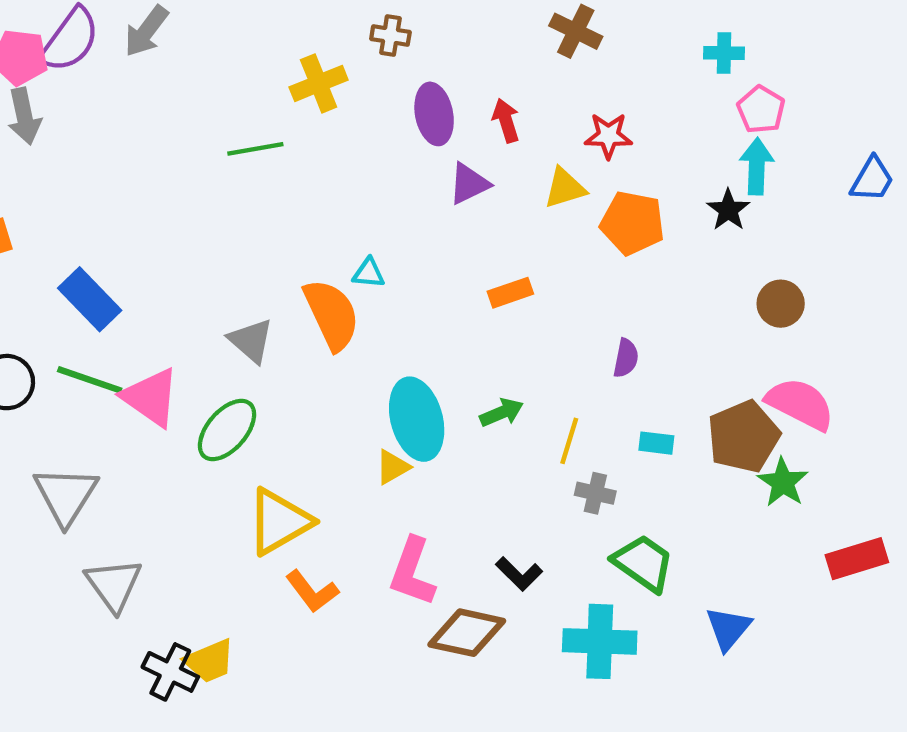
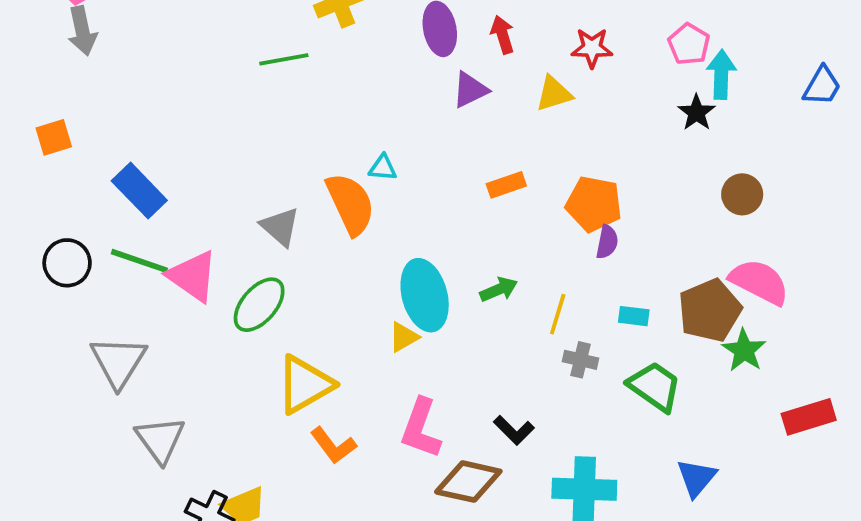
pink pentagon: (761, 110) -> (689, 44), moved
orange pentagon: (632, 223) -> (594, 204), moved
green trapezoid: (643, 563) -> (655, 386), moved

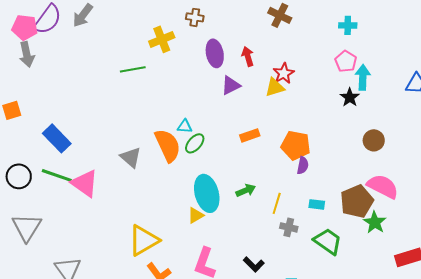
red star: (592, 48) -> (284, 73), moved, turned -30
green ellipse: (259, 305) -> (195, 143), moved, size x0.7
gray triangle: (118, 362) -> (27, 227), moved

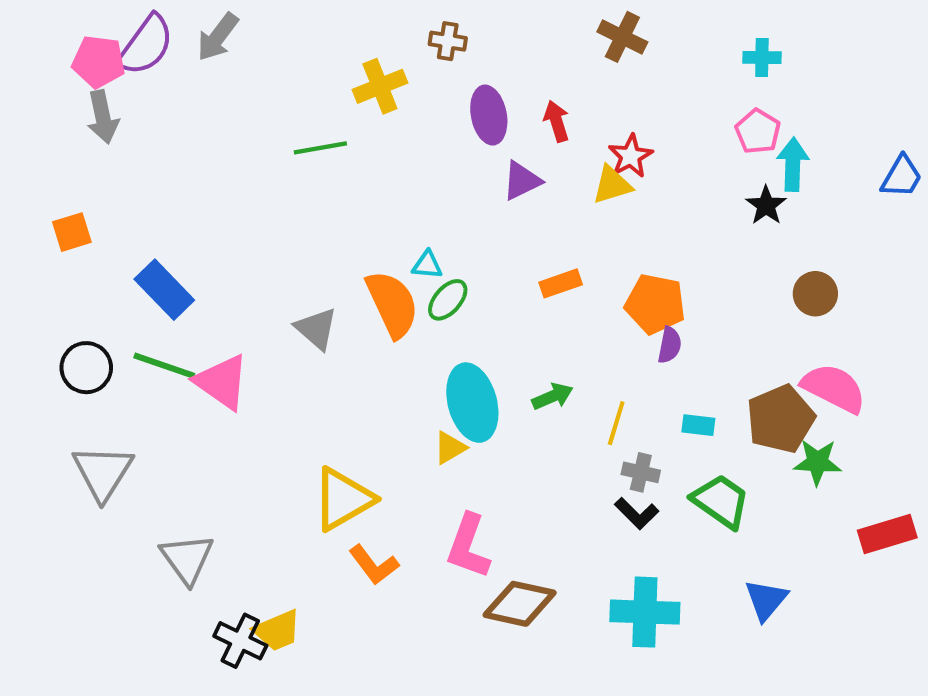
green star: (375, 222) -> (817, 462), turned -30
black L-shape: (254, 264) -> (637, 513), moved

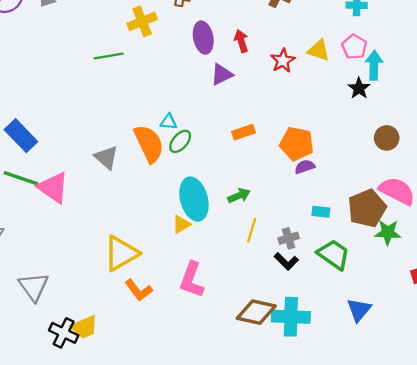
yellow triangle: (612, 185) -> (319, 50), moved, turned 35
purple semicircle: (670, 345) -> (305, 167), turned -120
yellow line: (616, 423) -> (252, 230), moved
gray cross: (641, 472) -> (289, 238), turned -30
brown diamond: (520, 604) -> (256, 312), moved

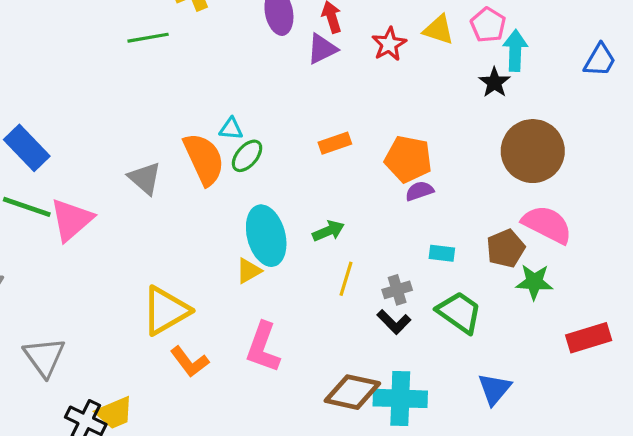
purple triangle: (222, 74) -> (322, 49), moved
brown circle: (387, 138) -> (533, 151), size x1.8
pink triangle: (53, 188) -> (71, 220), turned 44
brown pentagon: (367, 208) -> (506, 248), size x0.7

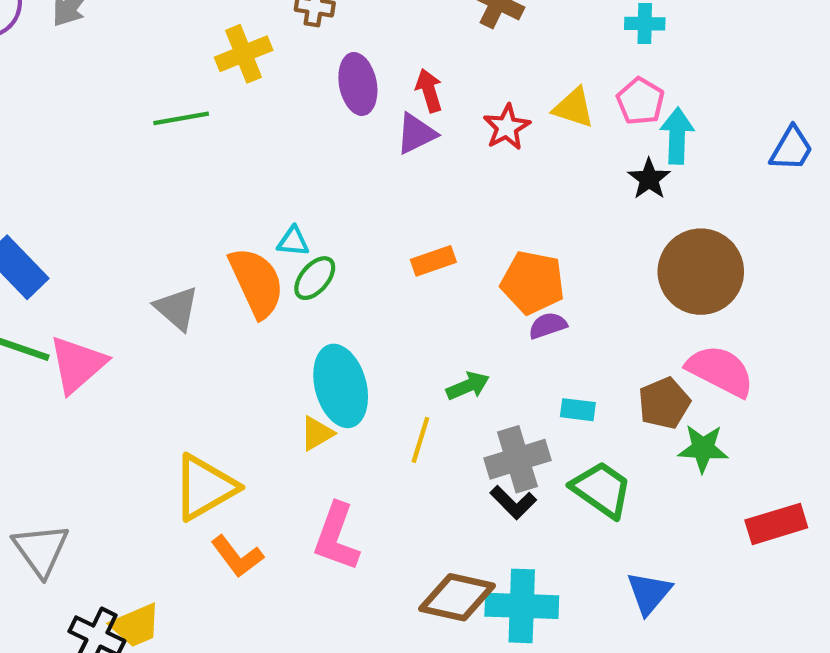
green arrow: (328, 231) -> (468, 386), moved
yellow line: (346, 279) -> (420, 440), moved
gray cross: (397, 290) -> (517, 459), size x1.6

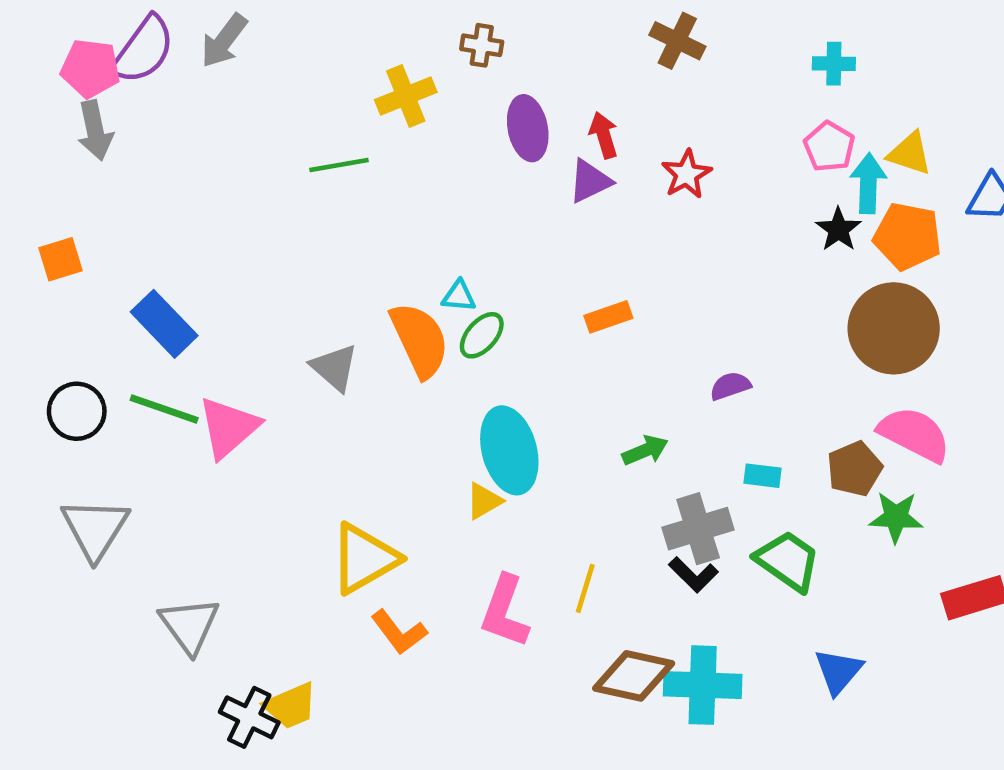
yellow triangle: (574, 108) -> (910, 153), moved
orange pentagon: (533, 282) -> (907, 236), moved
yellow line: (420, 440) -> (585, 588), moved

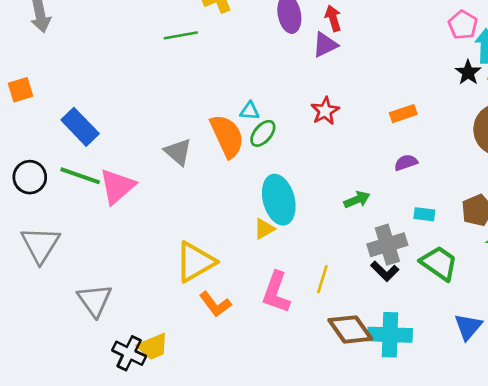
red star: (687, 174) -> (325, 111), moved
orange rectangle: (608, 317) -> (403, 114), moved
brown diamond: (634, 676) -> (350, 329), turned 42

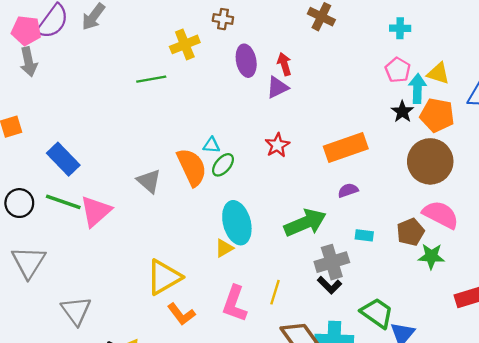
orange rectangle: (403, 114) -> (346, 147), size x1.8
green arrow: (357, 200) -> (305, 223), size x1.8
green trapezoid: (439, 263) -> (377, 313), moved

